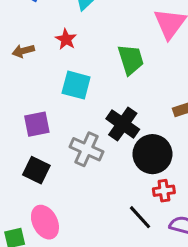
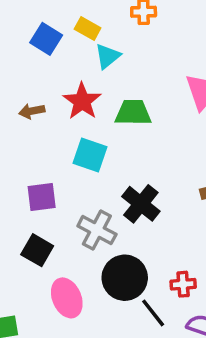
red star: (66, 39) -> (82, 101), size x1.5
green trapezoid: (131, 59) -> (133, 113), moved, turned -76
black circle: (152, 154) -> (125, 278), moved
pink ellipse: (45, 222) -> (67, 298), moved

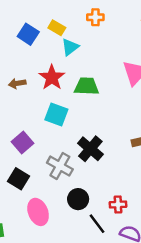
purple square: (42, 197) -> (23, 142), turned -35
black circle: (125, 278) -> (78, 199), size x0.7

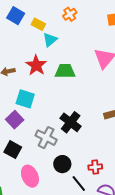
orange cross: (95, 17) -> (70, 14), turned -32
blue square: (28, 34) -> (16, 16), moved
cyan square: (56, 114) -> (25, 99), moved

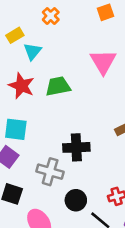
yellow rectangle: (38, 24) -> (15, 35), turned -48
black cross: (71, 122) -> (76, 147), turned -30

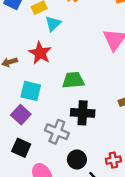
green trapezoid: (58, 86) -> (73, 80), moved

